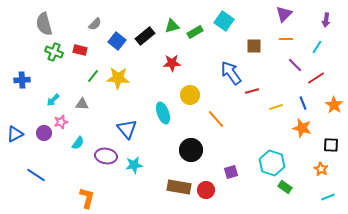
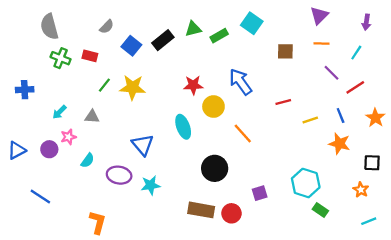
red star: (172, 63) -> (193, 85), moved
blue arrow: (231, 73) -> (240, 82), moved

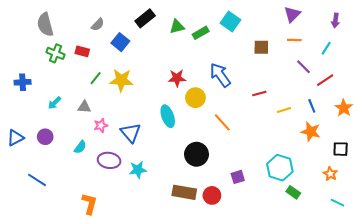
black rectangle: (163, 40) -> (145, 18), moved
pink star: (68, 137) -> (101, 125), moved
cyan line: (369, 221) -> (337, 203), turned 48

